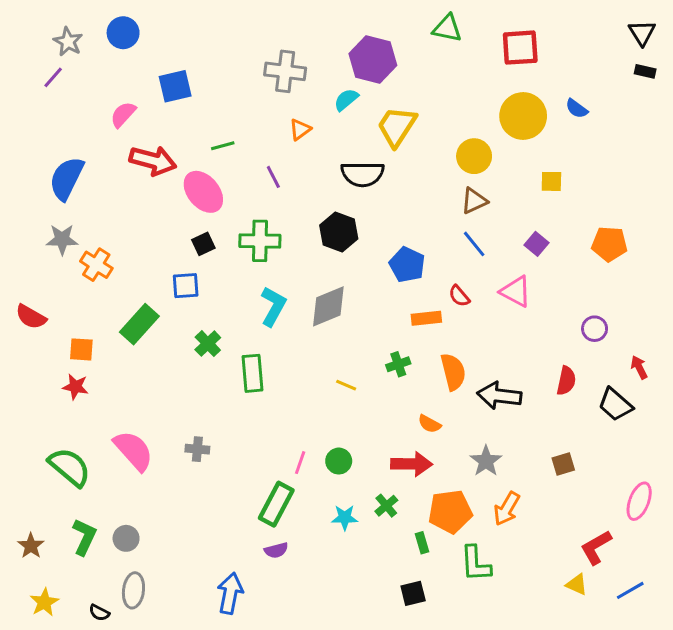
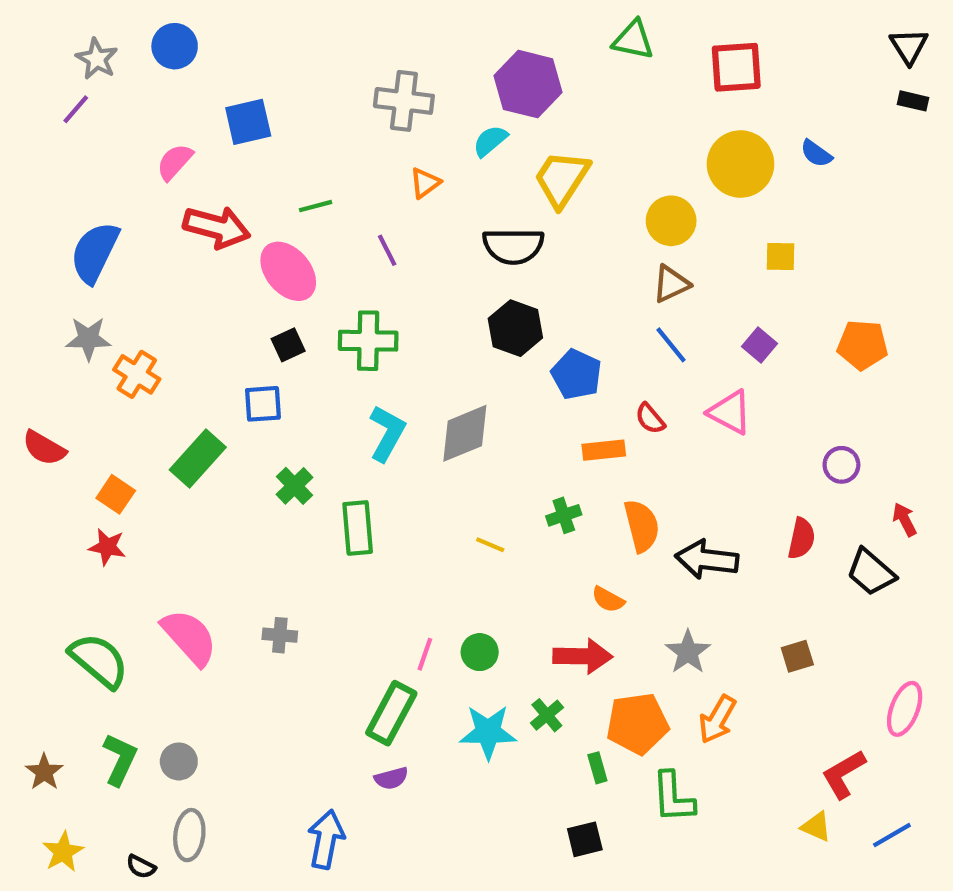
black hexagon: (339, 232) -> (515, 328), moved
orange square: (81, 349) -> (116, 494), turned 30
cyan star: (345, 518) -> (488, 732), size x1.5

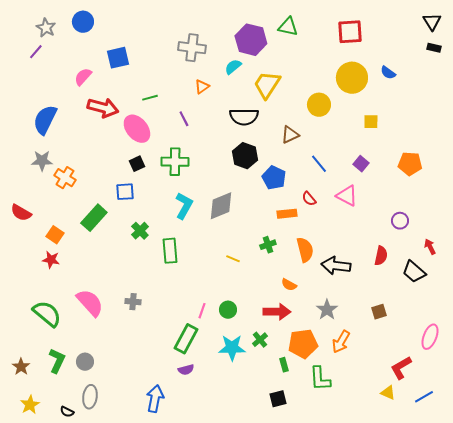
green triangle: (633, 40) -> (288, 27), moved
brown triangle: (671, 284) -> (290, 135), moved

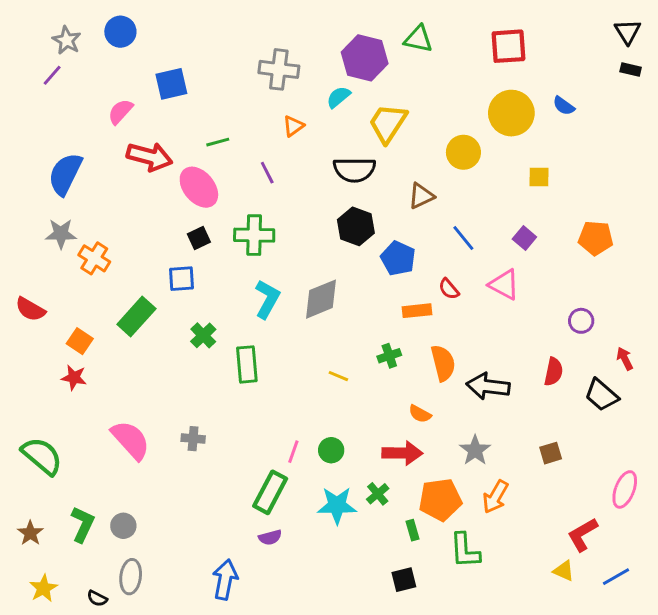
green semicircle: (47, 314) -> (42, 456), moved

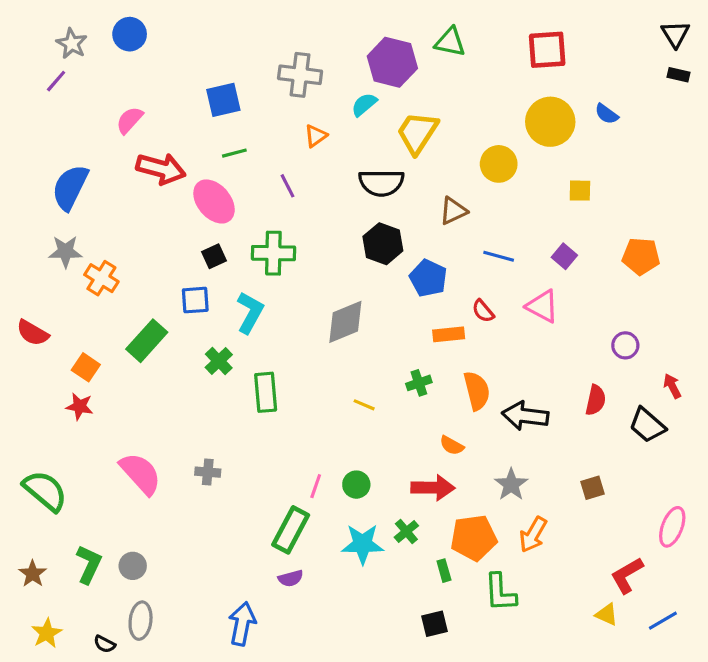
blue square: (171, 84) -> (223, 100), moved
blue line: (463, 238) -> (499, 256), turned -36
cyan L-shape: (267, 299) -> (250, 313), moved

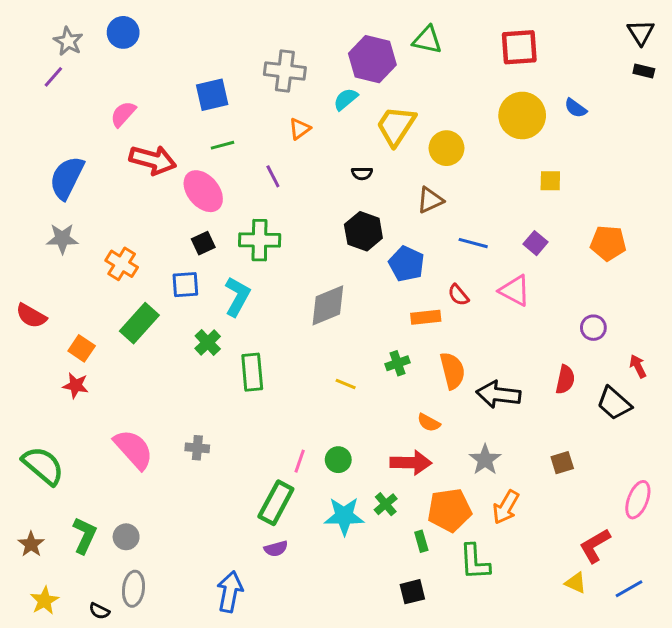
yellow circle: (499, 164) -> (447, 148), moved
black semicircle: (381, 183) -> (362, 173), size x0.5
orange cross: (101, 278) -> (122, 264), moved

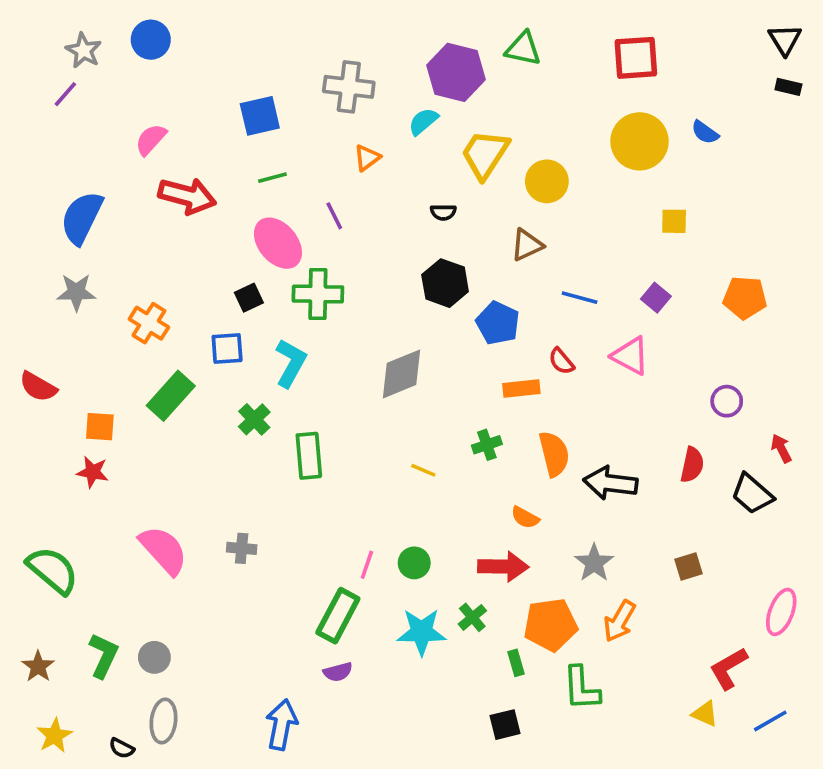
pink ellipse: (203, 191) -> (278, 243), moved
orange square: (82, 348) -> (100, 427), turned -30

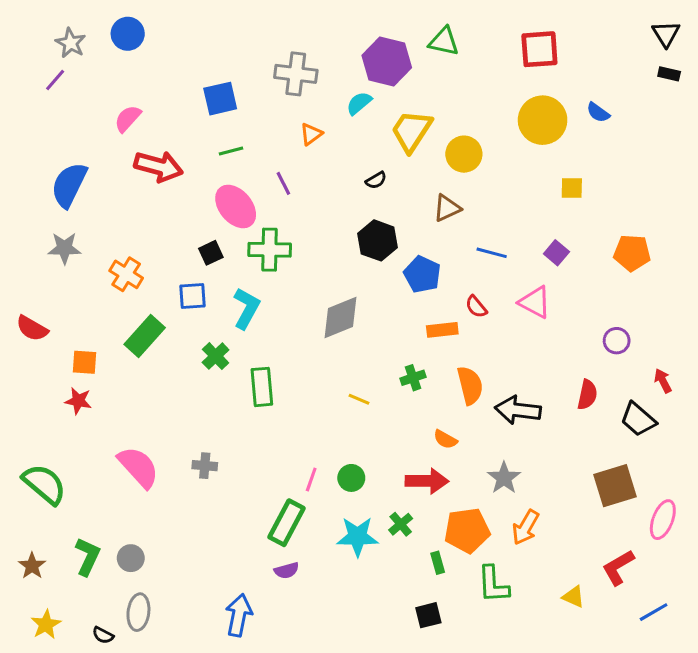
black semicircle: (443, 212) -> (376, 180), turned -30
brown square: (689, 567) -> (615, 486), moved, size x1.8
yellow triangle: (705, 714) -> (573, 597), moved

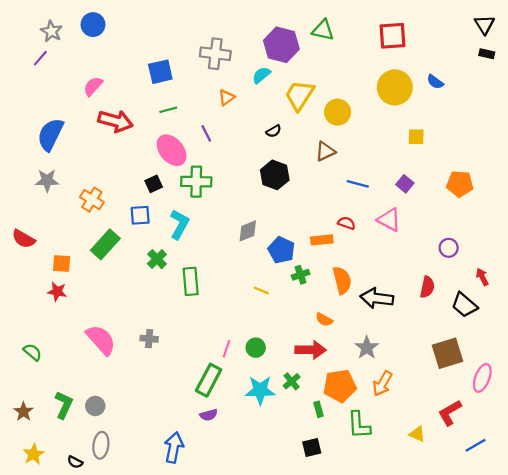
blue pentagon: (422, 274) -> (281, 250), moved
red semicircle: (476, 307) -> (347, 223), turned 150
gray diamond: (341, 318) -> (248, 231), size x0.7
green semicircle: (44, 484) -> (32, 352), size x0.6

